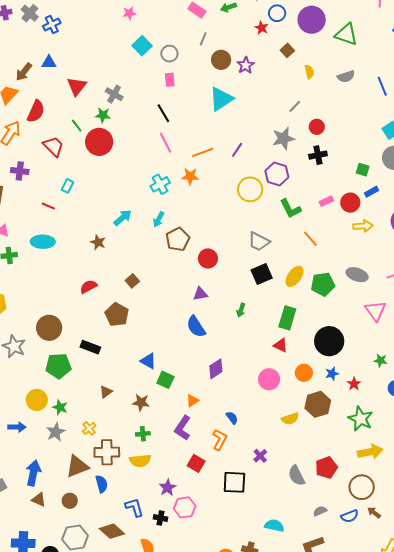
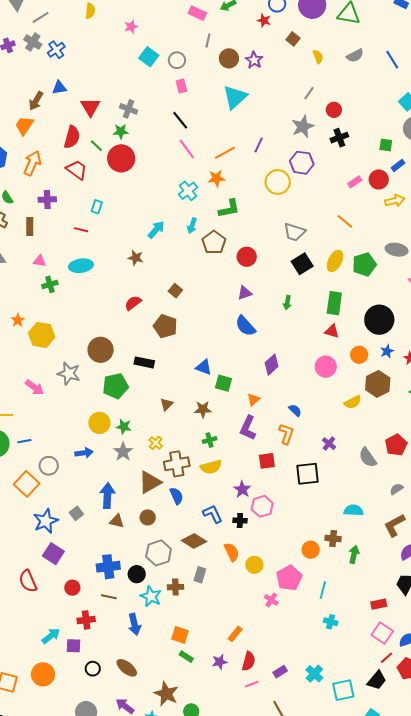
red semicircle: (36, 111) -> (72, 137), moved
green L-shape: (290, 209) -> (229, 209), moved, turned -65
red square: (196, 463) -> (267, 461), turned -30

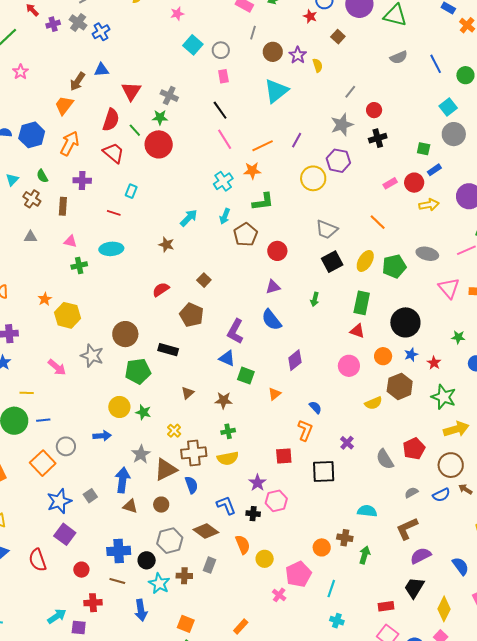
yellow semicircle: (318, 57) -> (318, 65), moved
purple L-shape: (248, 428) -> (235, 331), moved
gray star: (123, 452) -> (141, 454), moved

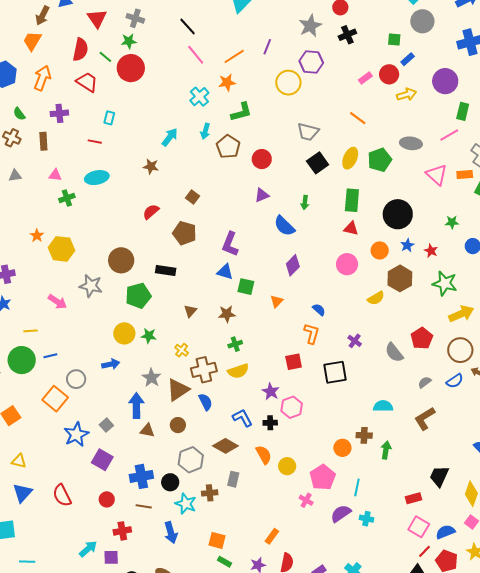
blue semicircle: (271, 320) -> (284, 226), moved
purple square: (65, 534) -> (102, 460), moved
purple semicircle: (421, 556) -> (341, 513), moved

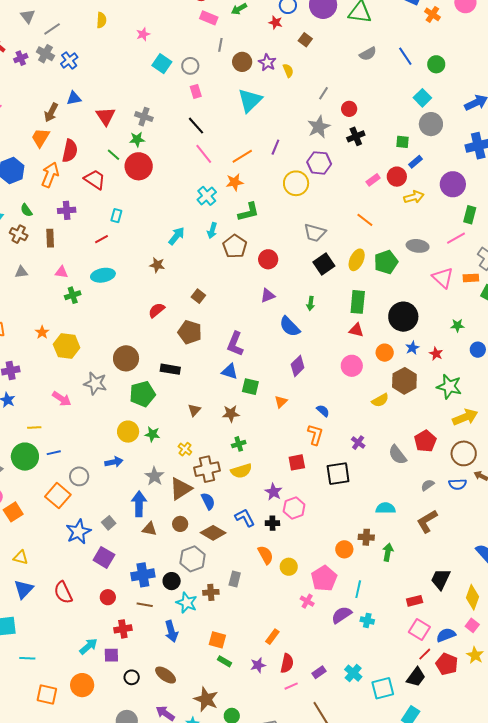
red semicircle: (80, 50) -> (70, 151), moved
red line: (95, 142) -> (101, 239), turned -40
blue semicircle: (455, 381) -> (458, 484), turned 30
brown diamond: (225, 446) -> (213, 533), moved

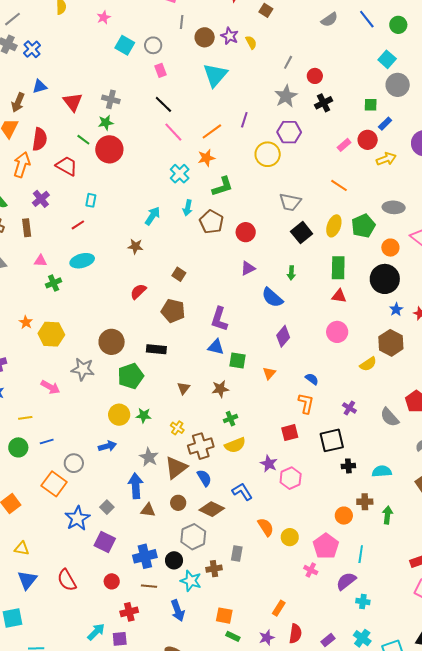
purple cross: (67, 210) -> (41, 199), turned -30
orange circle: (385, 353) -> (390, 248), moved
green circle: (25, 457) -> (18, 447), size x0.7
black cross: (272, 523) -> (348, 466), moved
cyan cross: (367, 620) -> (363, 602), moved

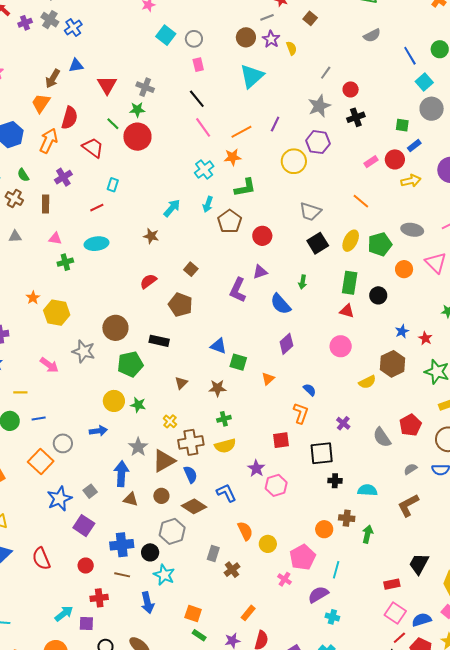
blue line: (367, 19) -> (410, 56), moved
gray line: (182, 22) -> (267, 17), moved, turned 56
black circle: (385, 279) -> (378, 295), moved, size x0.6
purple L-shape: (219, 319) -> (238, 290), moved
brown cross: (214, 569) -> (232, 570), moved, turned -35

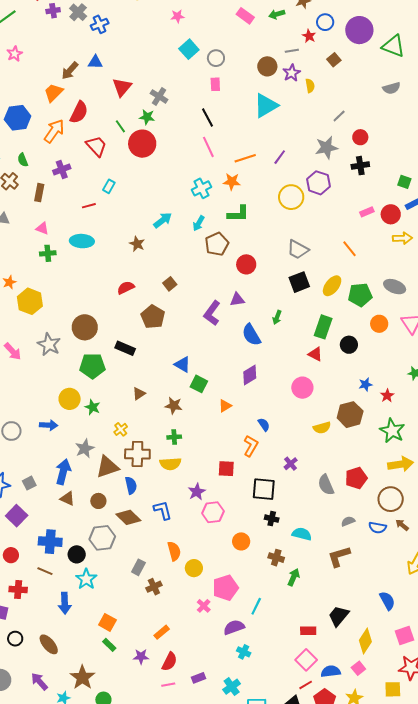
orange circle: (324, 529) -> (241, 541), moved

